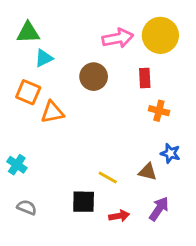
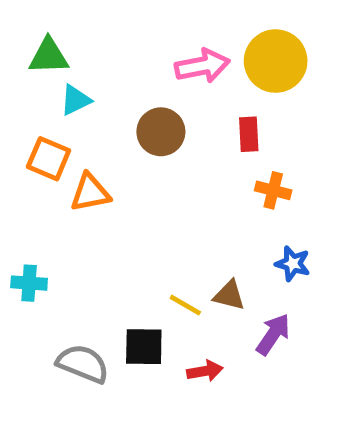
cyan cross: (17, 165) -> (29, 283), turned -30
brown triangle: (148, 172) -> (229, 295), moved
gray semicircle: (27, 207) -> (83, 364), moved, size x1.5
purple arrow: (159, 209) -> (273, 334), moved

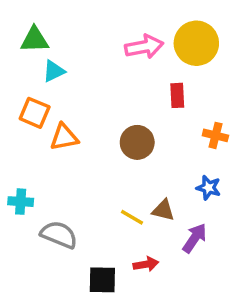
brown circle: (161, 132) -> (137, 142), moved
orange cross: (273, 190) -> (215, 135), moved
black square: (144, 347) -> (102, 280), moved
gray semicircle: (83, 364) -> (59, 235), moved

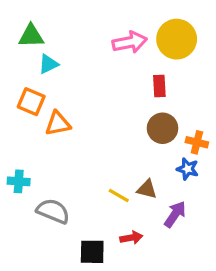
orange cross: (215, 135) -> (197, 142), moved
brown circle: (137, 142) -> (163, 128), moved

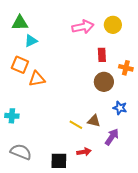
yellow circle: (177, 39) -> (113, 25), size x0.7
orange cross: (197, 142) -> (126, 68), moved
gray semicircle: (53, 211) -> (21, 152), moved

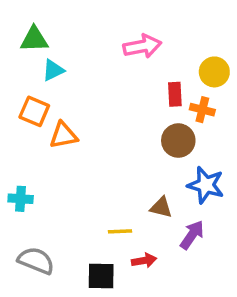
yellow circle: (113, 25) -> (214, 72), moved
orange cross: (126, 68) -> (202, 110), moved
blue star: (120, 108) -> (206, 185), size x1.5
yellow line: (76, 125) -> (120, 231), moved, turned -32

